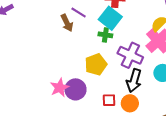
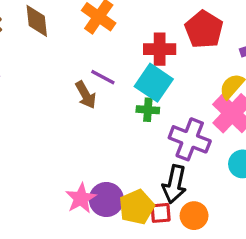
yellow pentagon: (96, 64) -> (137, 207), moved
black arrow: (134, 80) -> (174, 184), moved

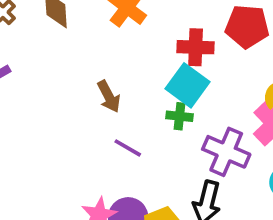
red pentagon: (204, 29) -> (247, 26), turned -30
purple line: (103, 77) -> (128, 148), moved

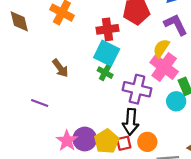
green cross: (179, 116) -> (105, 73), turned 32
purple line: (128, 148) -> (40, 103), moved

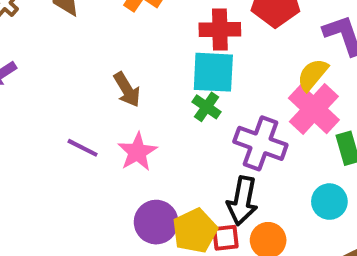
cyan square: (107, 53) -> (213, 72), turned -30
cyan circle: (176, 101) -> (329, 202), moved
pink star: (67, 141) -> (137, 152), moved

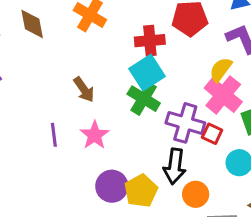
cyan square: (213, 72) -> (147, 73), turned -32
green cross: (207, 107) -> (144, 99), size x1.5
purple line: (83, 148) -> (54, 135), turned 60
red square: (225, 238) -> (212, 134), moved, turned 35

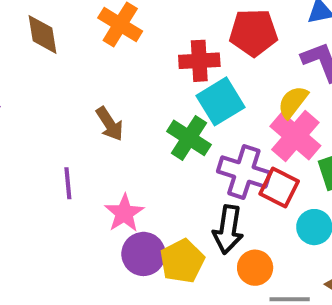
cyan square: (147, 73) -> (220, 101), moved
red square: (212, 134) -> (279, 187), size x1.4
pink star: (95, 135) -> (124, 213), moved

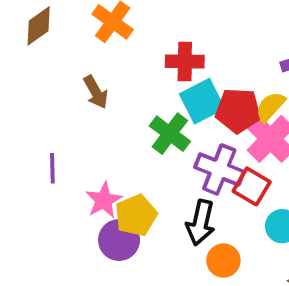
red pentagon: (253, 33) -> (238, 111), moved
brown diamond: (43, 34) -> (39, 26), turned 60
brown arrow: (110, 124) -> (96, 92), moved
yellow pentagon: (182, 261) -> (136, 215), moved

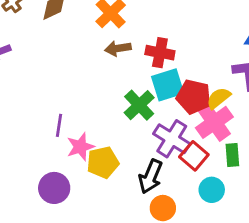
brown arrow: (96, 92) -> (118, 48), moved, turned 100
purple line: (52, 168) -> (59, 125), moved
purple circle: (119, 240) -> (54, 188), moved

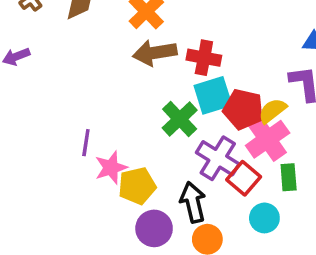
brown arrow: (118, 48) -> (155, 53), size x1.4
black arrow: (151, 176) -> (193, 202), turned 144
purple circle: (54, 188) -> (154, 228), moved

